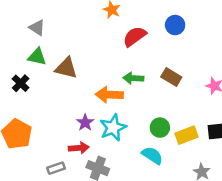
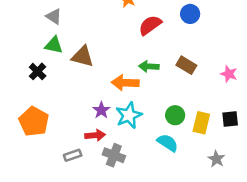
yellow rectangle: (186, 135) -> (201, 123), turned -55

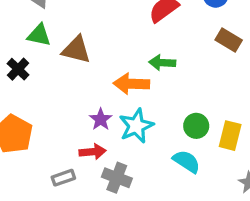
brown rectangle: (186, 65) -> (229, 40), moved

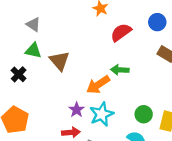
brown triangle: (76, 50) -> (59, 61), turned 35
orange arrow: (131, 84) -> (98, 85), turned -35

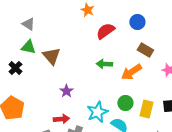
orange arrow: (98, 85) -> (131, 72), moved
purple star: (77, 110) -> (66, 91), moved
cyan star: (102, 114) -> (97, 112), moved

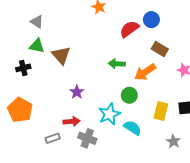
red semicircle: (105, 31) -> (129, 29), moved
black cross: (15, 68) -> (23, 68), turned 32
green circle: (125, 103) -> (129, 95), moved

